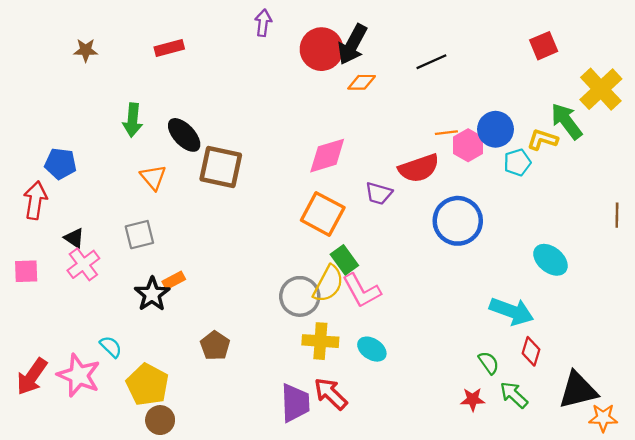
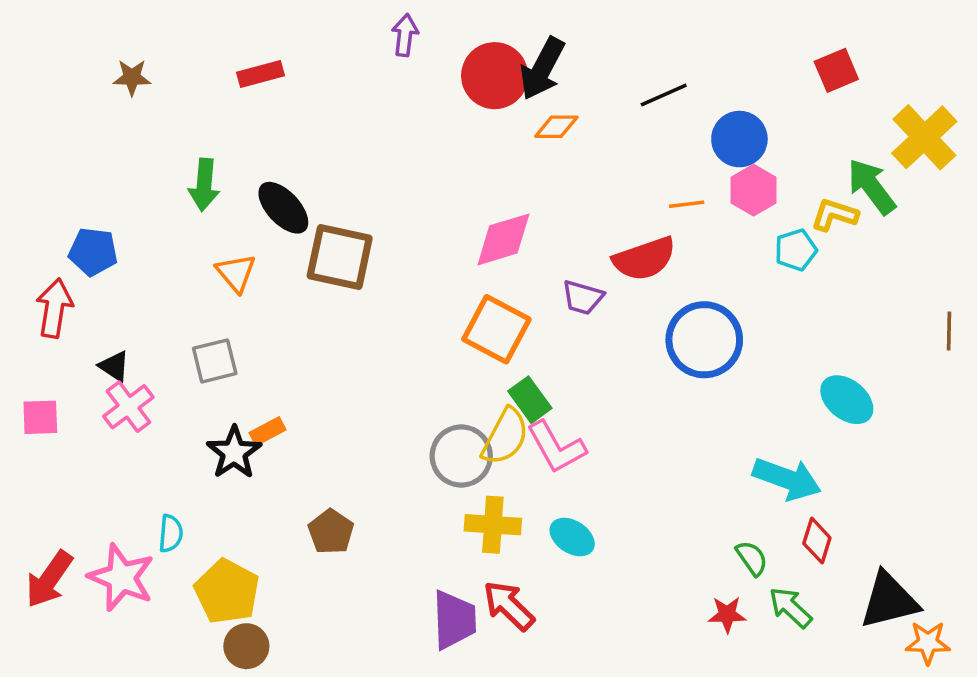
blue circle: (496, 129) -> (739, 139), moved
pink hexagon: (468, 145) -> (754, 190), moved
cyan semicircle: (111, 347) -> (171, 533), turned 50

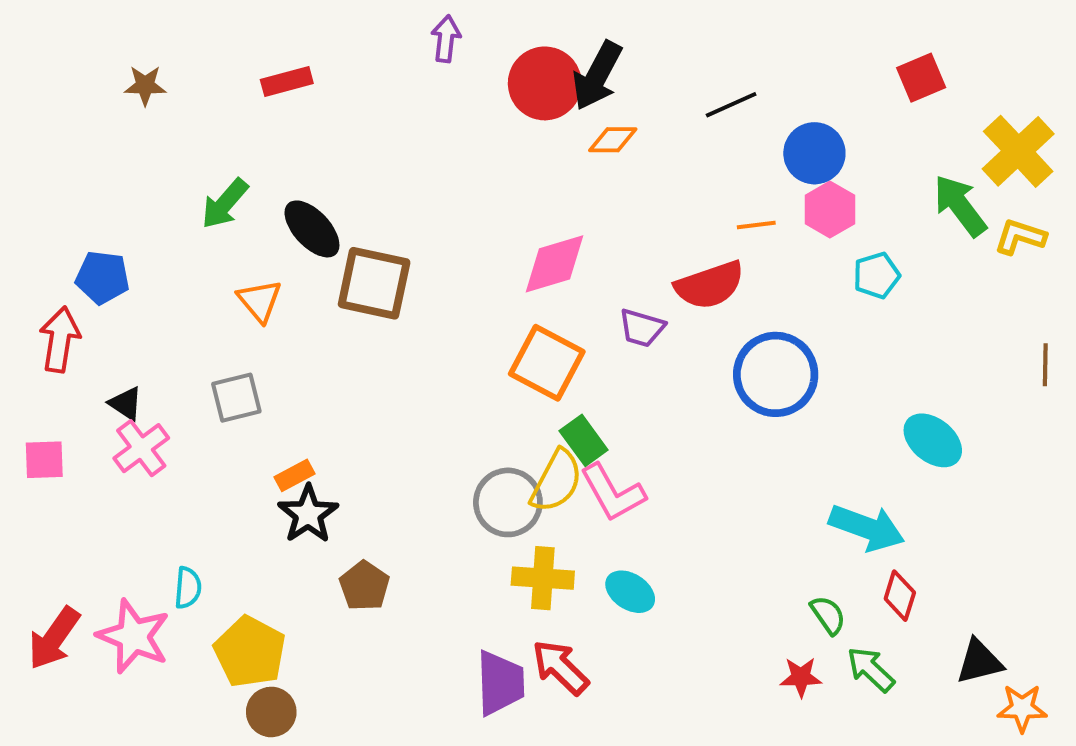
green arrow: (204, 185) -> (225, 204), turned 36
yellow L-shape: (835, 215) -> (1020, 237), moved
black star: (234, 452) -> (308, 514), moved
black triangle: (889, 600) -> (979, 662), size x0.7

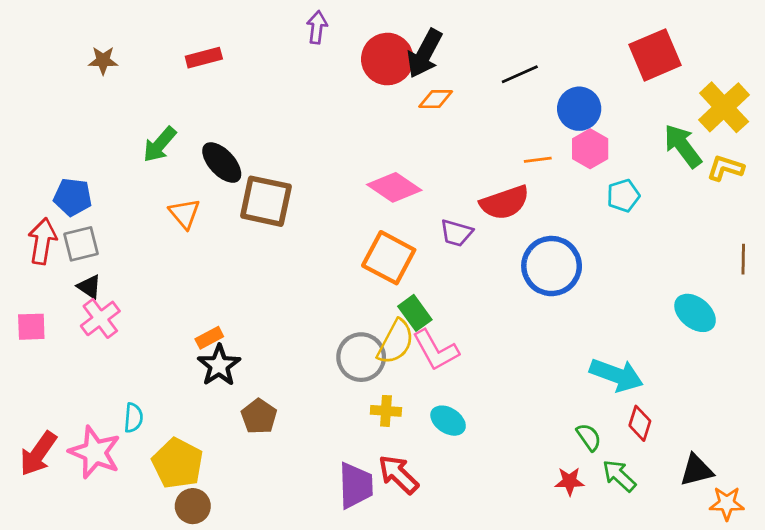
red square: (921, 78) -> (655, 55), size x1.5
pink diamond: (554, 264) -> (394, 187), turned 51
gray square: (236, 398) -> (81, 244), moved
cyan ellipse: (933, 440) -> (695, 313), moved
yellow cross: (543, 578) -> (386, 411), size x0.7

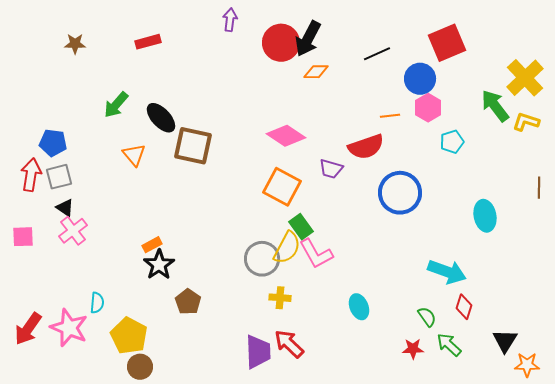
red square: (655, 55) -> (447, 43), moved
cyan ellipse: (695, 313) -> (485, 216), moved, turned 40
cyan ellipse: (448, 421) -> (359, 307), moved, turned 35
black triangle: (696, 470) -> (505, 341), turned -44

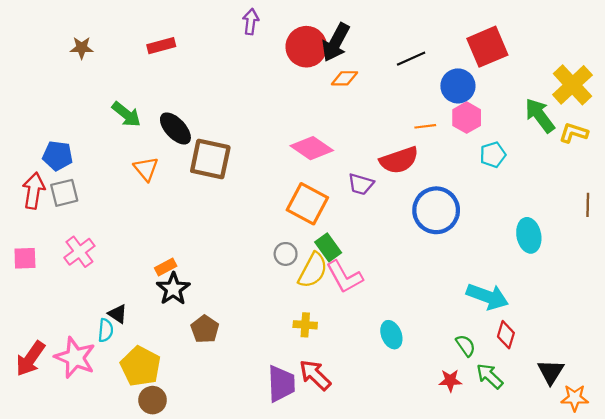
green arrow: (116, 105) -> (126, 114), turned -92
black triangle: (65, 208) -> (118, 314), moved
gray circle: (262, 259) -> (286, 254), moved, size x0.6

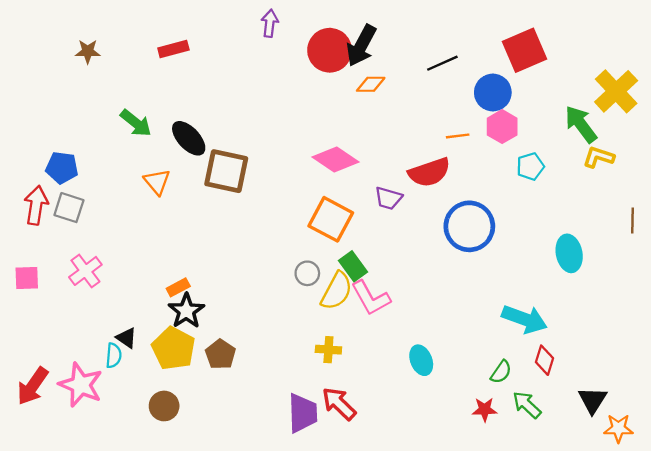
yellow L-shape: (574, 133) -> (598, 157), moved
gray square: (64, 193) -> (69, 208), turned 32
green semicircle: (466, 346) -> (501, 372), turned 70
yellow pentagon: (141, 366) -> (173, 348), moved
brown circle: (153, 400) -> (164, 406), moved

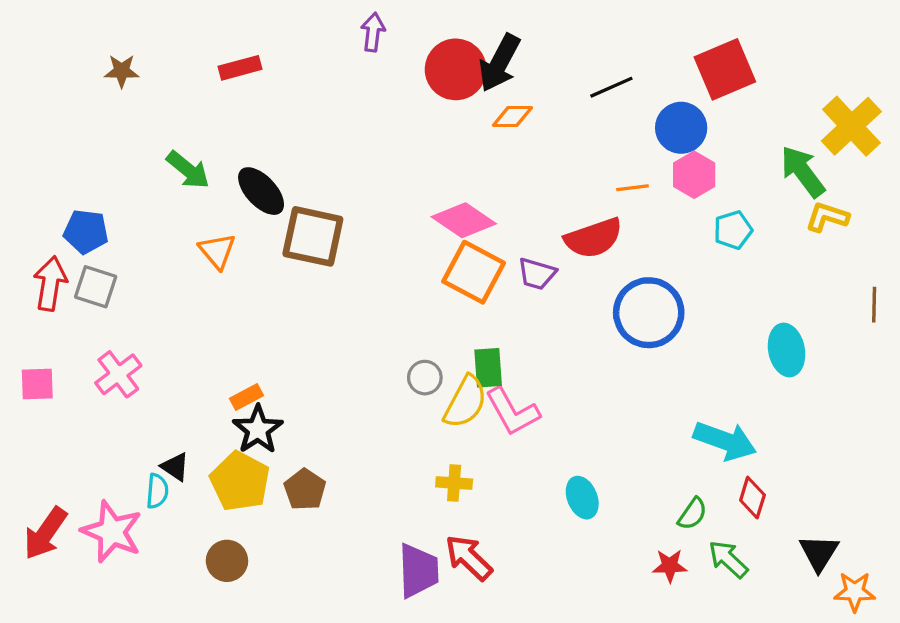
orange square: (331, 219) -> (474, 272), moved
green rectangle: (353, 266) -> (488, 368), turned 32

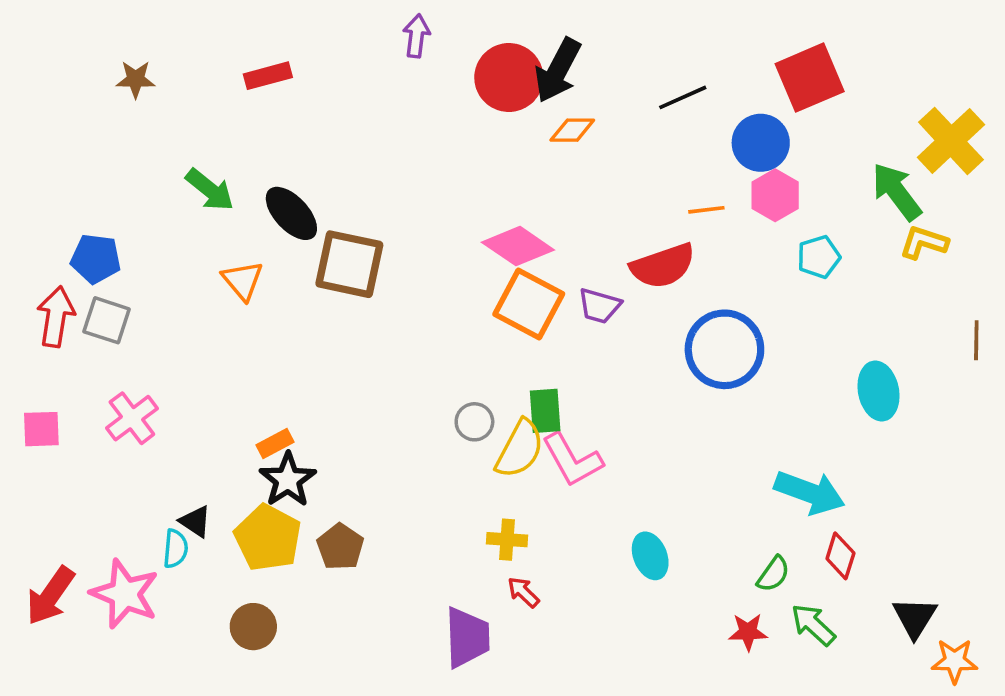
red arrow: (469, 558) -> (523, 592), moved, size x0.6

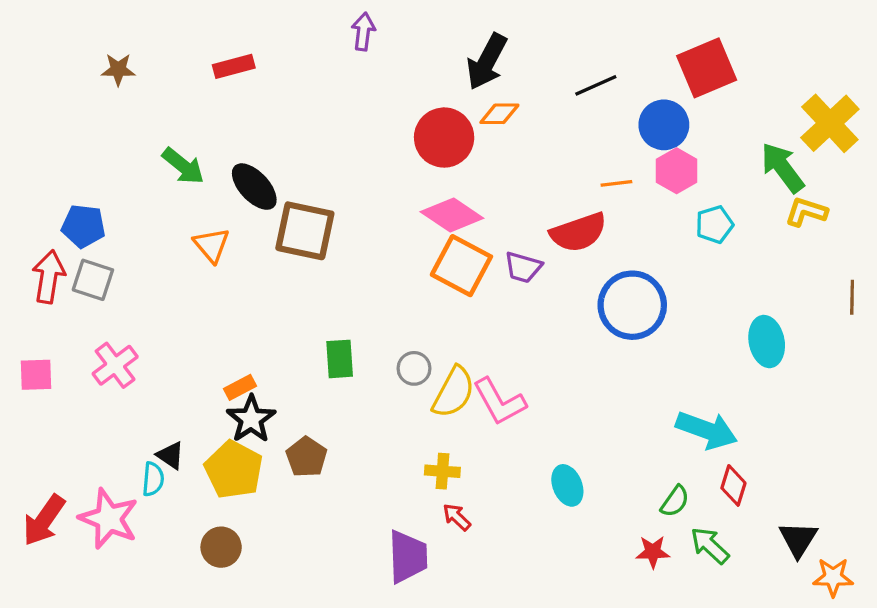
red circle: (509, 78) -> (444, 138), moved
green rectangle: (545, 411) -> (340, 359), moved
brown pentagon: (340, 547) -> (306, 457), moved

